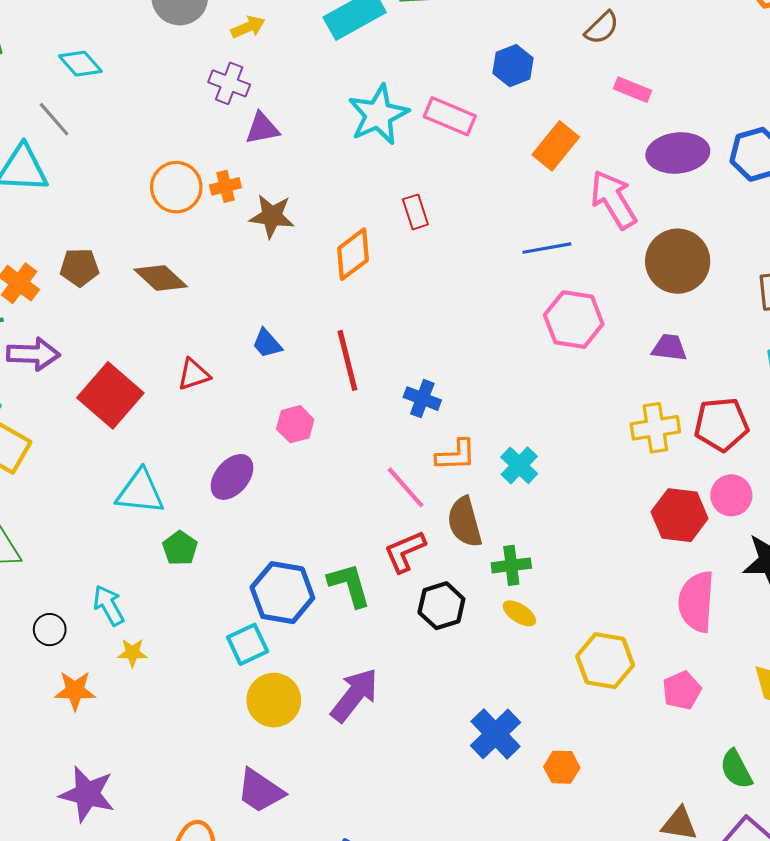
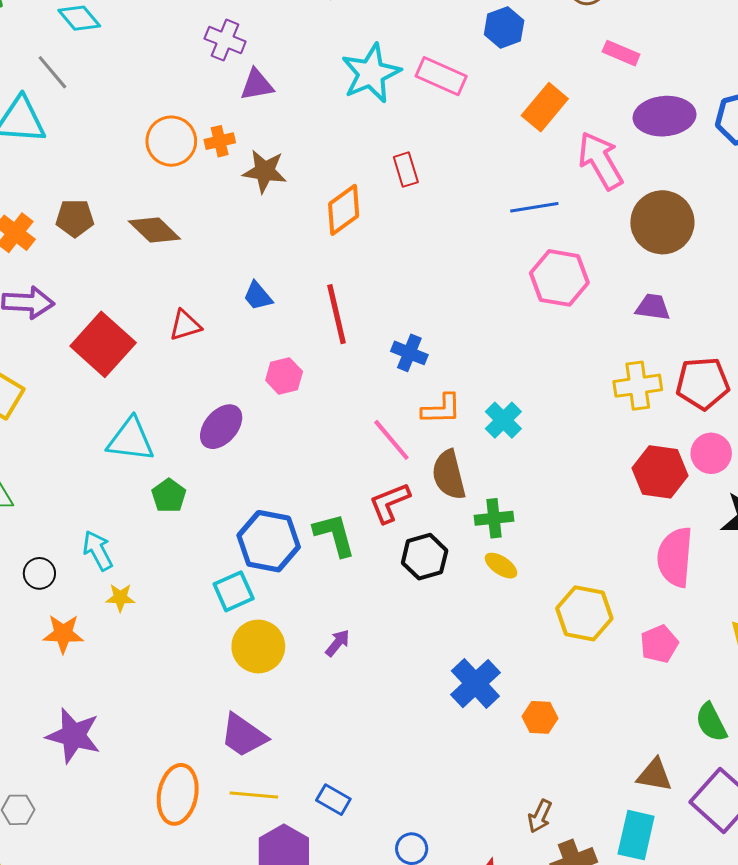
purple arrow: (354, 695) -> (338, 643), size x0.5

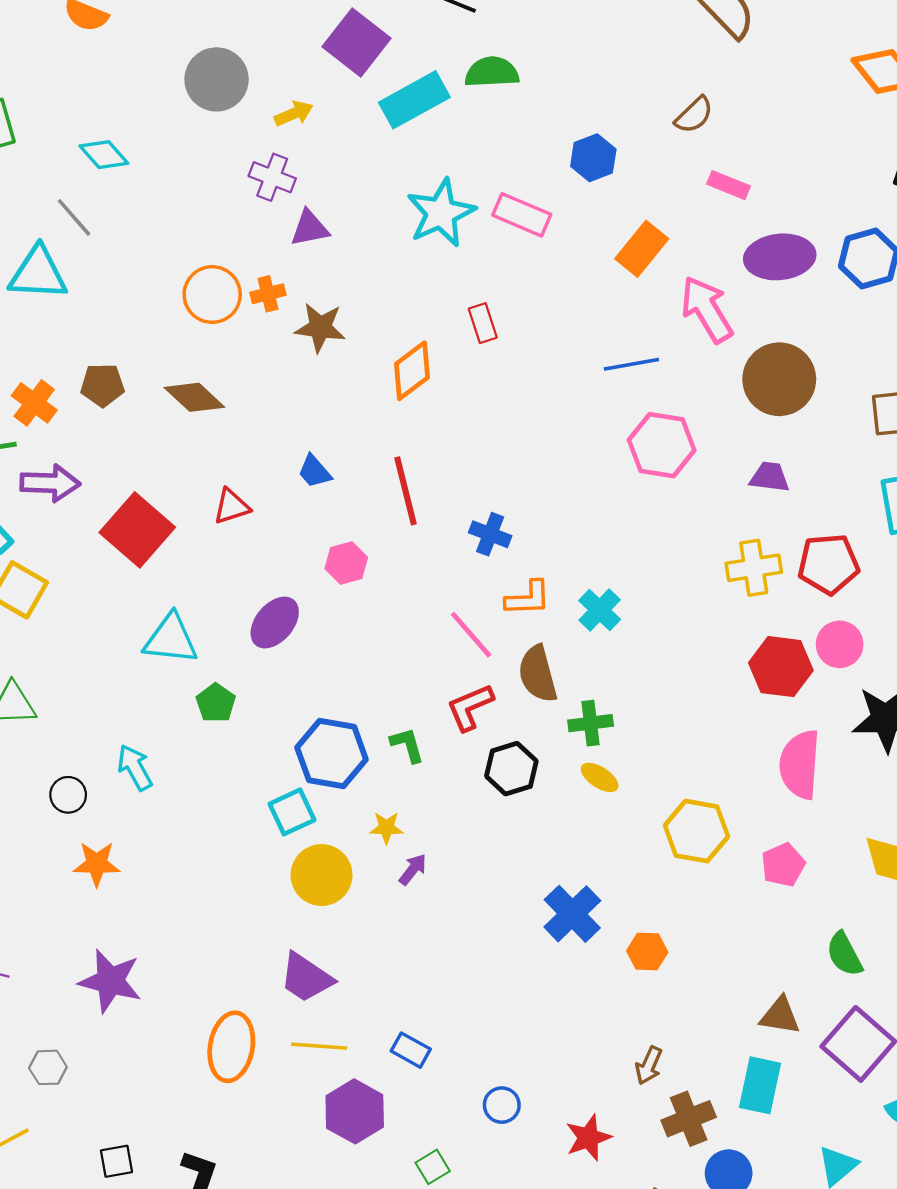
green L-shape: (334, 535) -> (407, 745), size x0.7
yellow star: (120, 598) -> (386, 828), moved

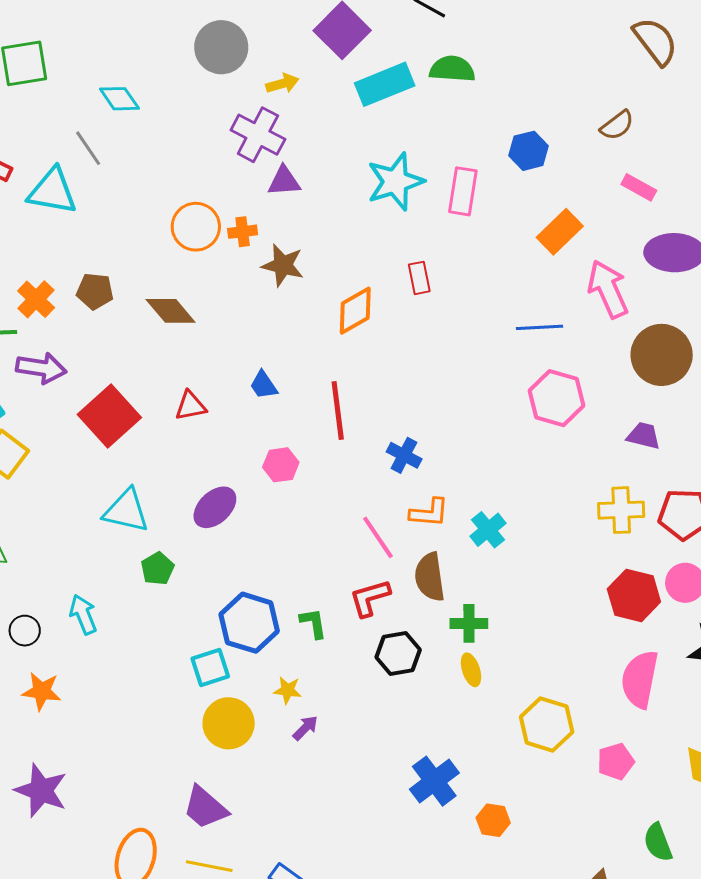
purple cross: (272, 177) -> (258, 135), size x1.4
pink rectangle: (522, 215) -> (463, 191), turned 69
yellow ellipse: (600, 777) -> (471, 670), turned 32

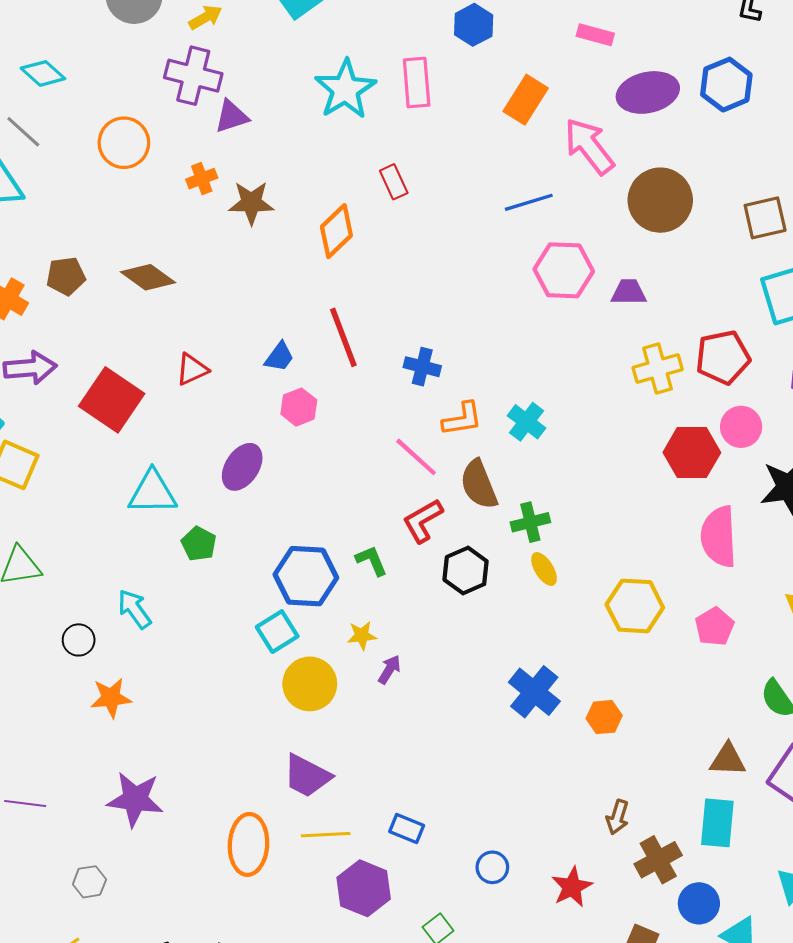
orange circle: (196, 227) -> (124, 143), moved
blue trapezoid: (264, 385) -> (279, 357), moved, turned -96
purple trapezoid: (644, 436) -> (629, 292), moved

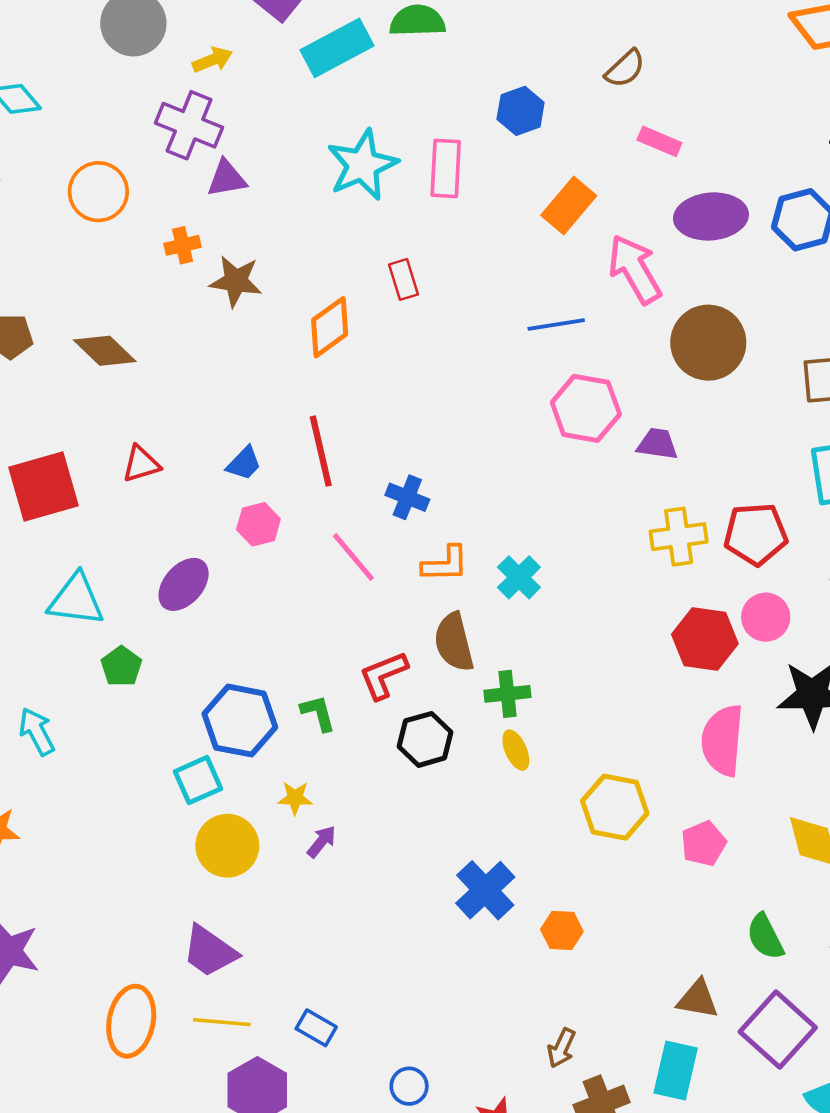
red square: (112, 400) -> (43, 486), turned 32
pink line: (416, 457) -> (353, 557), moved

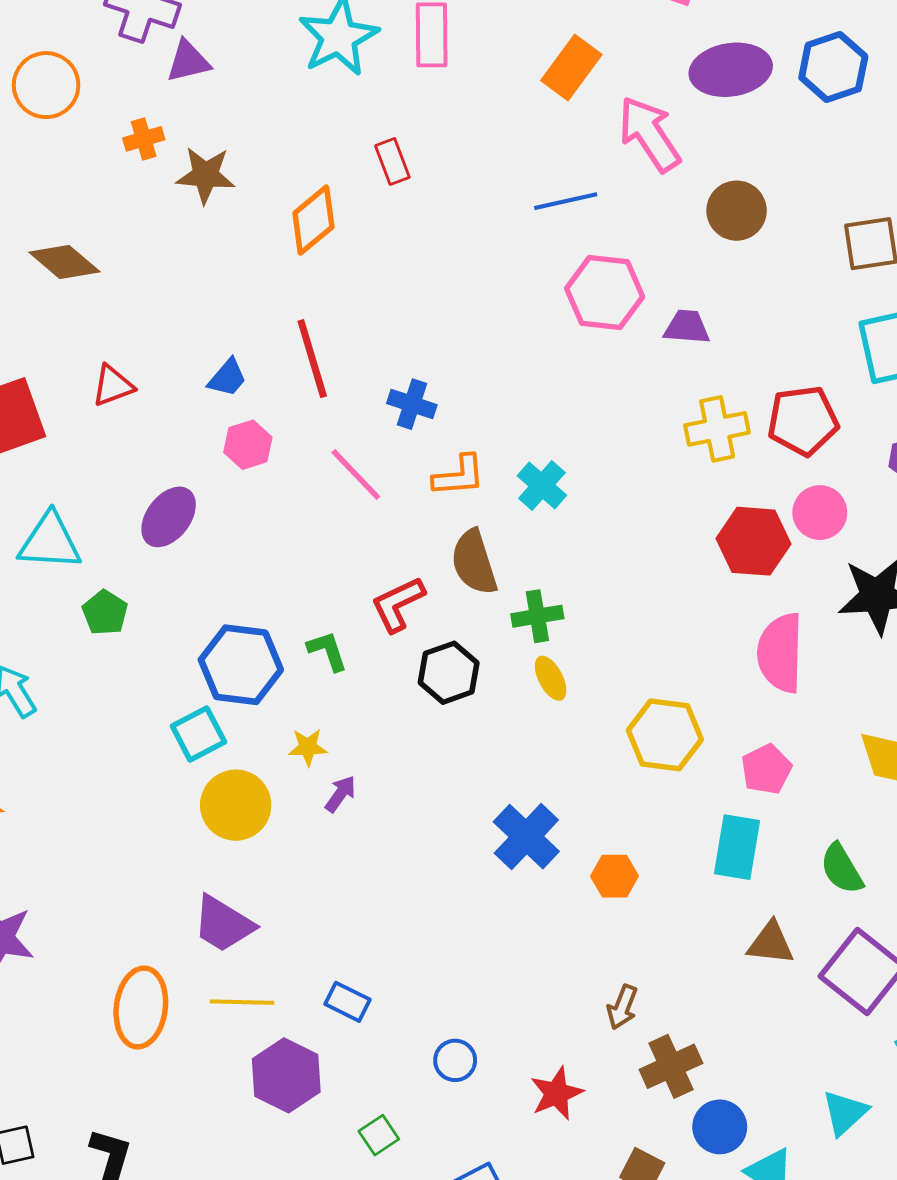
brown circle: (708, 343) -> (737, 211), size x0.7
cyan rectangle: (676, 1070) -> (737, 847), moved

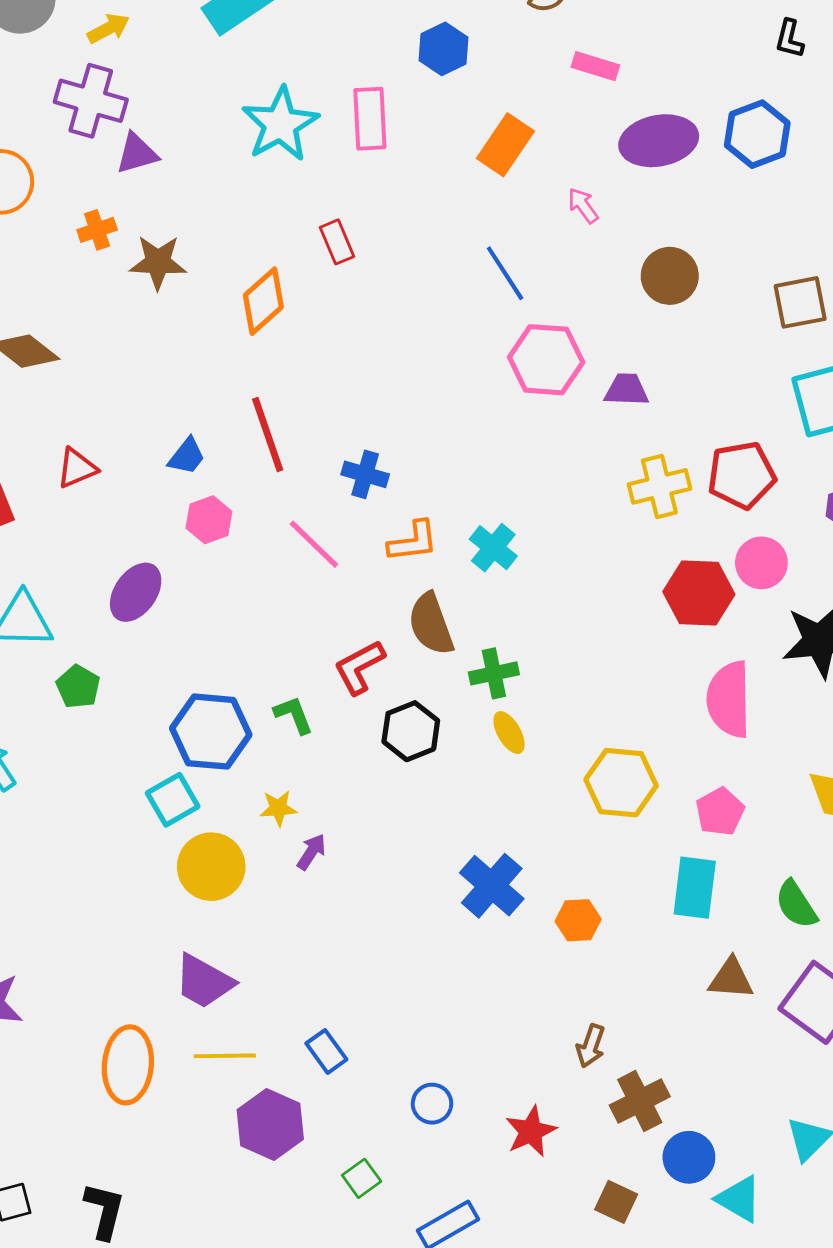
pink arrow: (649, 134) -> (583, 206), size x0.5
blue line: (566, 201) -> (505, 273), turned 72
blue rectangle: (348, 1002) -> (326, 1051), turned 30

